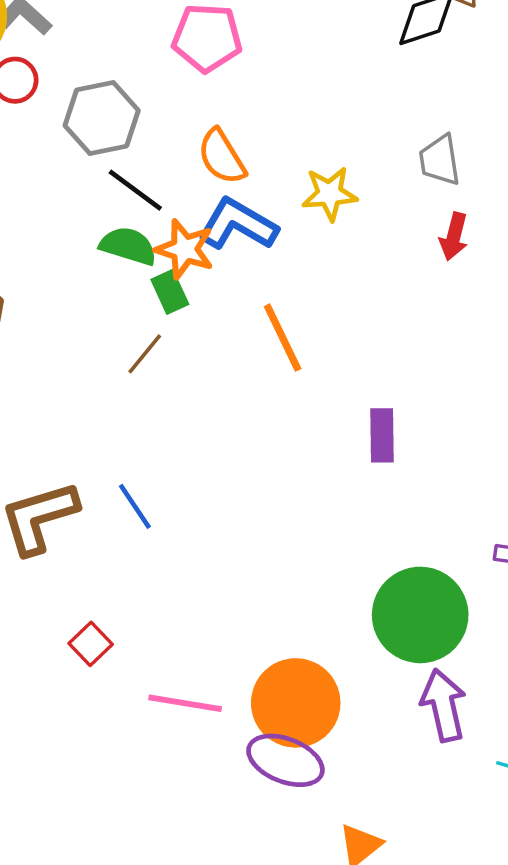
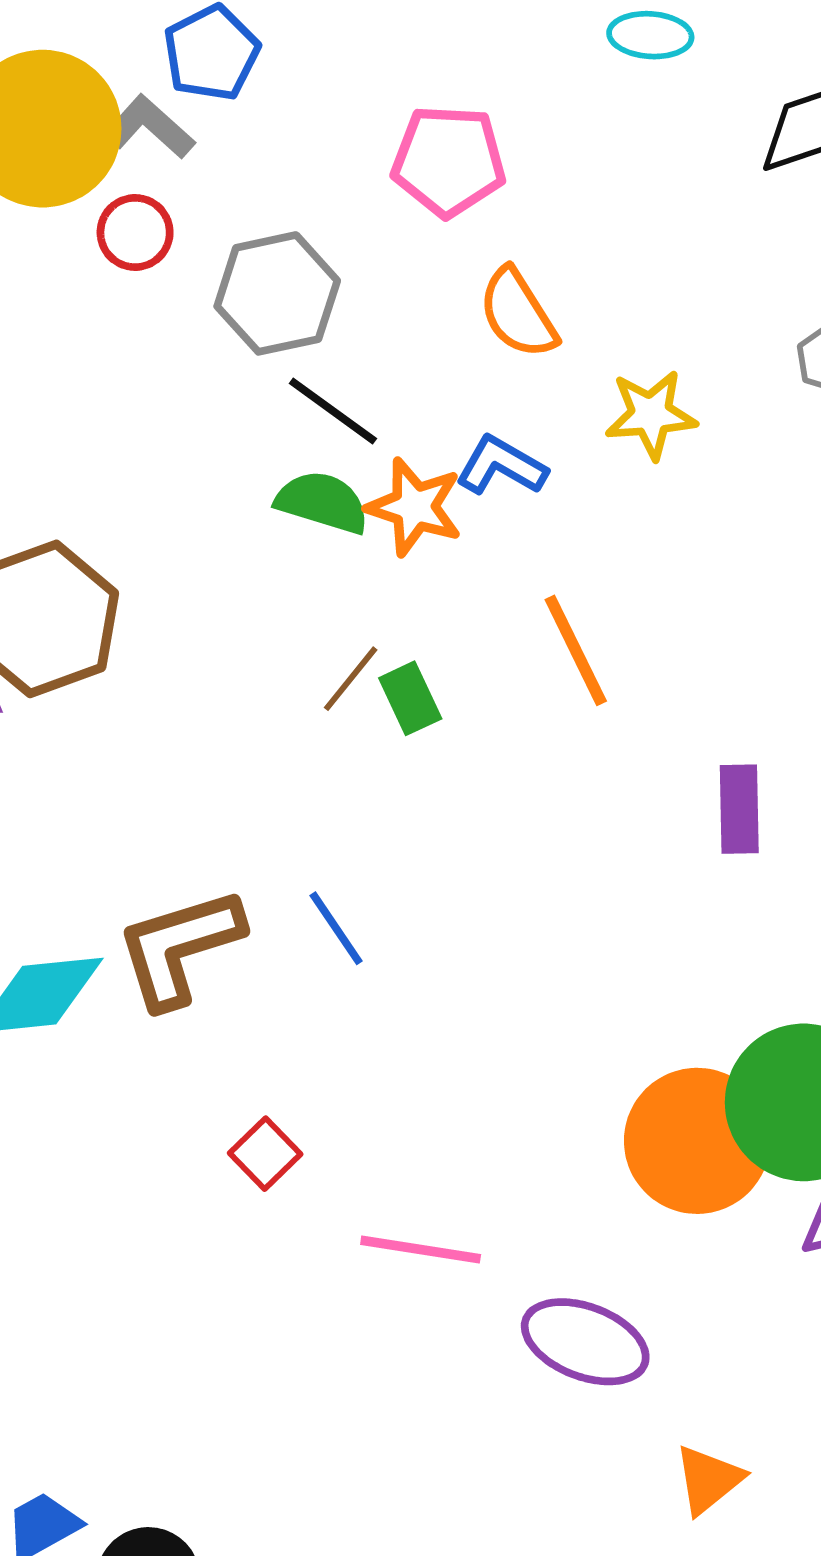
orange semicircle: (222, 157) -> (518, 313), moved
blue L-shape: (238, 224) -> (501, 466), size x0.7
green rectangle: (170, 292) -> (410, 698), moved
orange circle: (296, 703) -> (697, 1141), moved

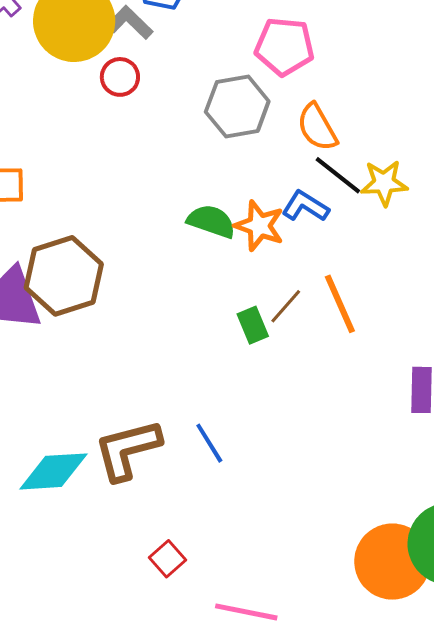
gray hexagon: (277, 293) -> (237, 106), moved
black line: (333, 411) -> (338, 175), moved
brown line: (351, 679) -> (286, 306), moved

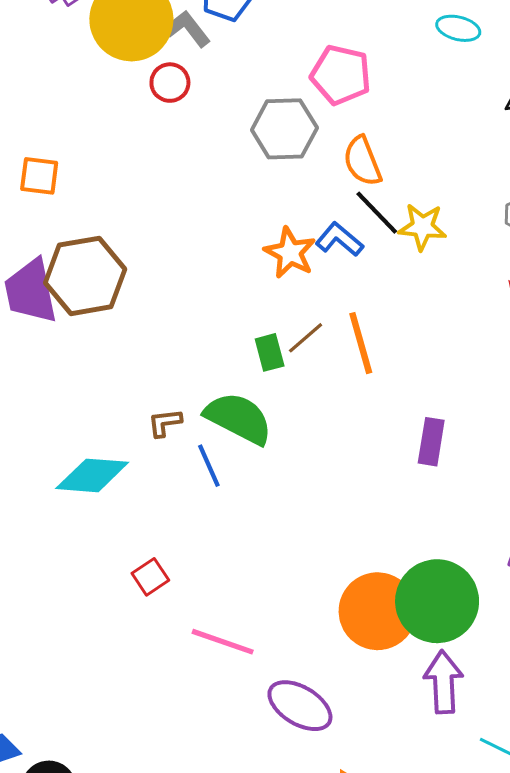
green semicircle: (211, 221) -> (239, 418), moved, size x1.4
brown L-shape: (127, 450) -> (165, 423), moved, size x0.5
cyan diamond: (54, 471) -> (92, 475), moved

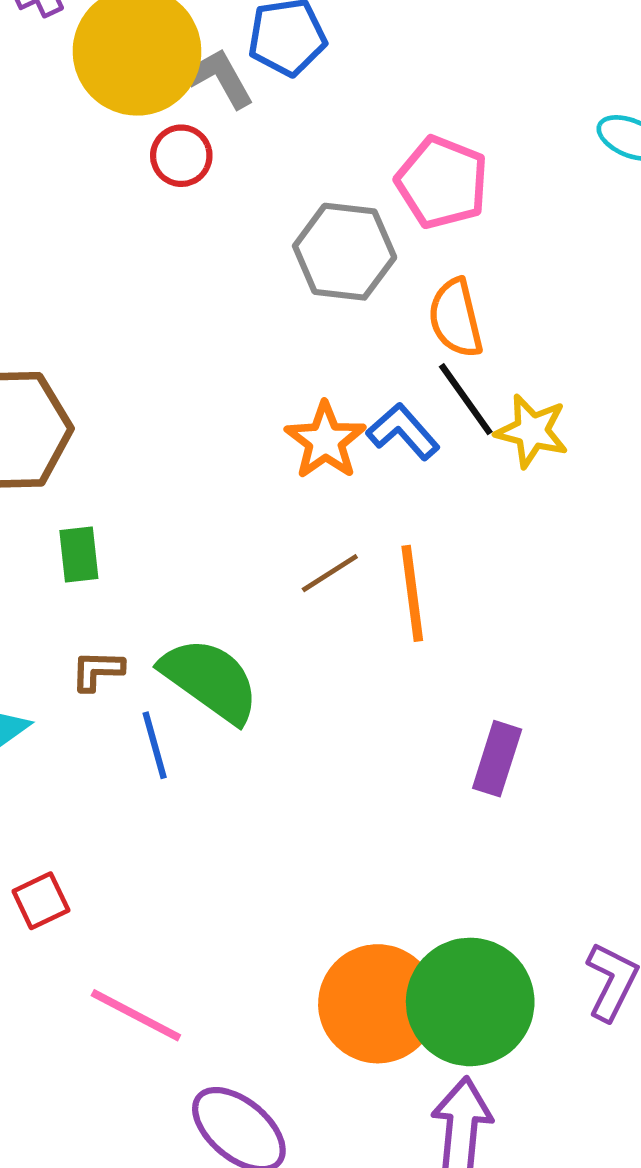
green rectangle: (270, 352) -> (79, 555), moved

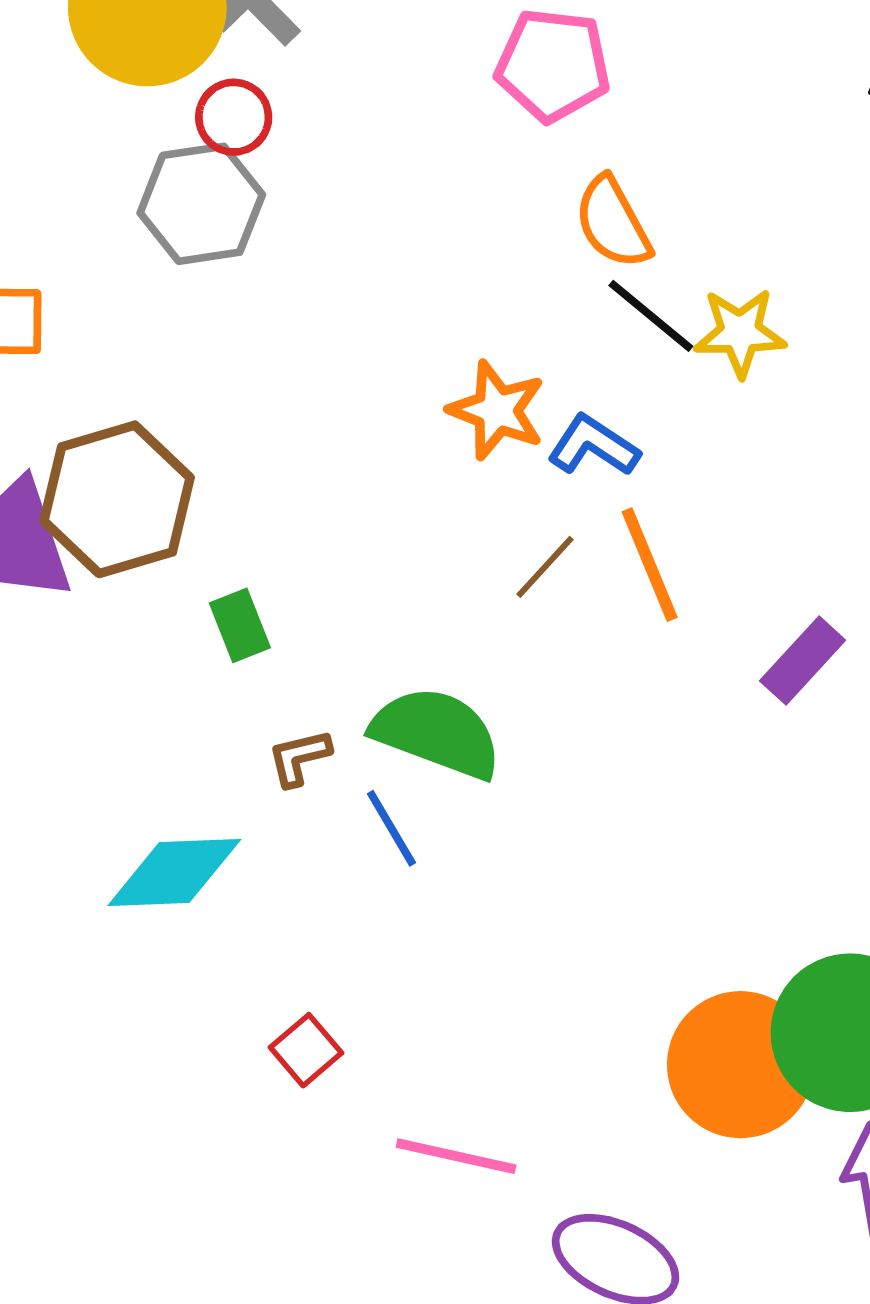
gray hexagon: (345, 252) -> (201, 204), moved
blue L-shape: (403, 431) -> (593, 446), moved
purple rectangle: (497, 759) -> (803, 661), moved, turned 40

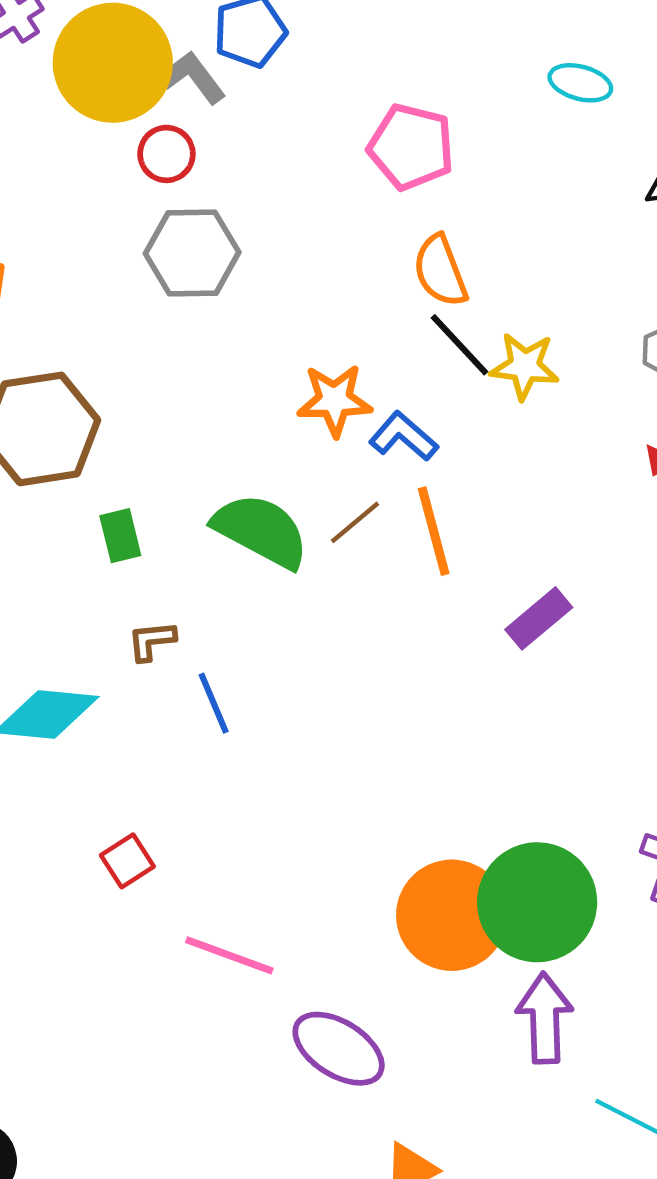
gray hexagon: (201, 204) -> (192, 253), moved
orange star: (497, 410) -> (335, 400), turned -30
green semicircle: (437, 733) -> (261, 531), moved

